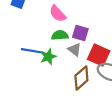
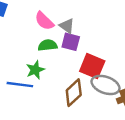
gray triangle: (75, 50) -> (67, 26), moved
blue line: (33, 51) -> (20, 85), moved

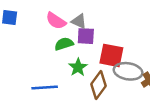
green star: (35, 70) -> (78, 67), moved

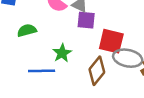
green semicircle: (64, 44) -> (27, 30), moved
green star: (78, 67) -> (62, 53), moved

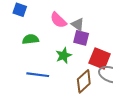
green star: (62, 53) -> (64, 55), moved

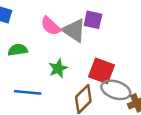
gray triangle: (78, 24) -> (74, 30), size x1.5
purple square: (81, 38) -> (93, 20), moved

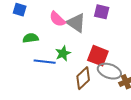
purple square: (93, 20) -> (102, 12), moved
blue line: (28, 92) -> (45, 62), moved

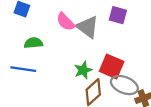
green star: (63, 53) -> (83, 70), moved
blue line: (45, 62) -> (23, 69), moved

